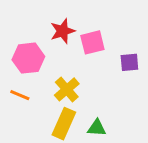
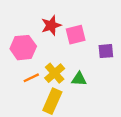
orange line: (20, 95) -> (31, 78), moved, turned -49
green triangle: (97, 128) -> (79, 79), moved

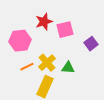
purple square: (106, 51) -> (91, 44), turned -32

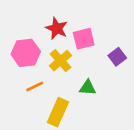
red star: (44, 22) -> (57, 28), turned -30
yellow cross: (47, 63) -> (60, 61), moved

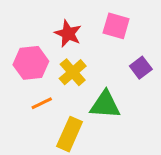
pink square: (84, 39) -> (116, 26), moved, turned 30
green triangle: (88, 88) -> (105, 105), size x1.5

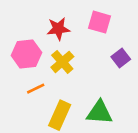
red star: (68, 34) -> (58, 29), turned -30
green triangle: (105, 105) -> (99, 112), moved

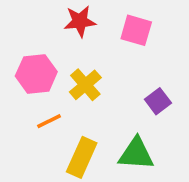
red star: (58, 29) -> (80, 21), moved
purple square: (121, 58) -> (158, 101), moved

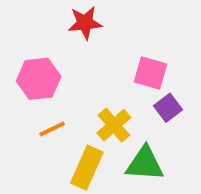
pink square: (136, 30) -> (151, 73), moved
yellow cross: (85, 85) -> (114, 125), moved

